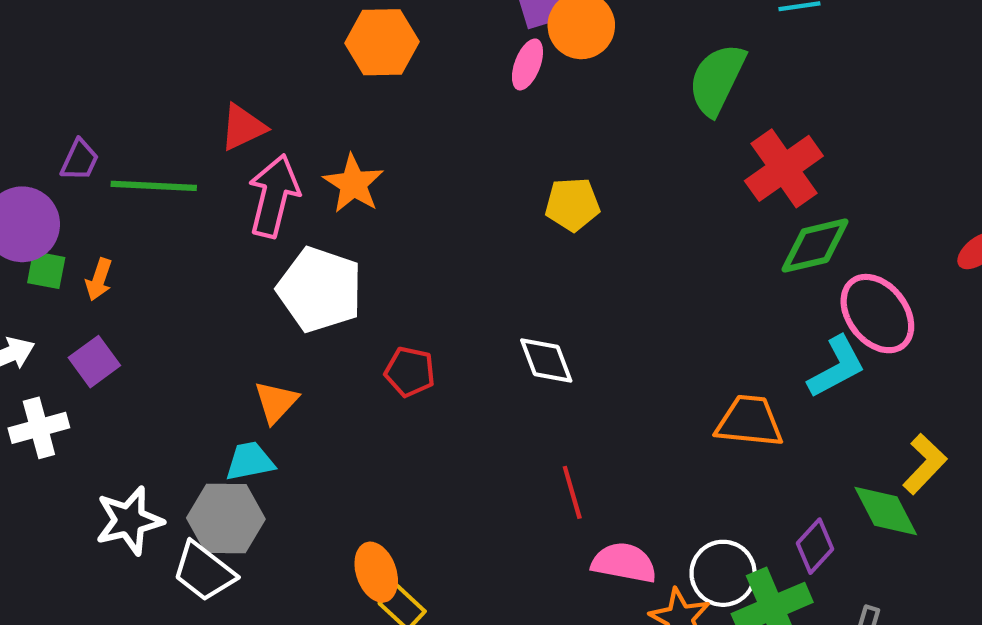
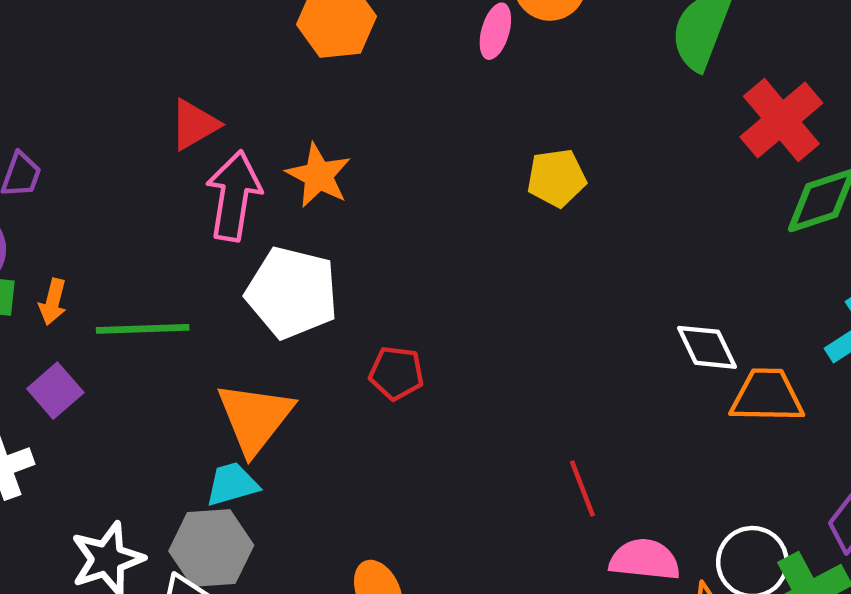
green line: (154, 186) -> (143, 329), moved
white diamond: (546, 360) -> (707, 347), moved
orange triangle: (276, 402) -> (255, 418), size x1.6

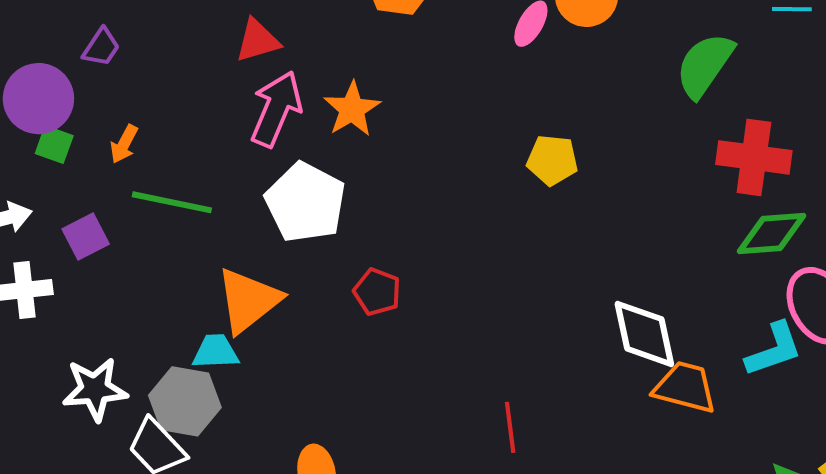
red cross: (781, 120) -> (754, 157), turned 34
orange arrow: (53, 302) -> (124, 144), moved
white diamond: (707, 347) -> (644, 334), size x1.4

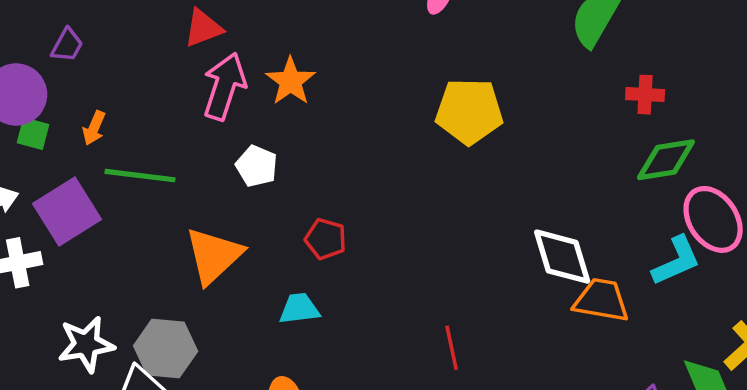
red cross: (754, 157) -> (645, 95), size x0.6
yellow pentagon: (552, 160) -> (469, 111), size x1.5
white pentagon: (305, 202) -> (257, 166), size x0.6
purple square: (86, 236) -> (67, 212), size x1.6
cyan trapezoid: (216, 352) -> (299, 309), moved

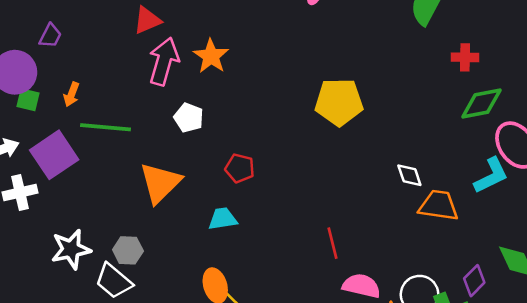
yellow pentagon: (469, 111) -> (339, 102), moved
white diamond: (562, 257) -> (409, 175), size x0.6
gray hexagon: (166, 348) -> (128, 250), size x0.7

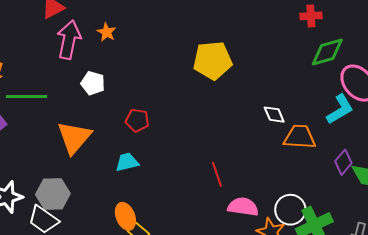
orange star: (211, 56) -> (107, 32), size x0.7
gray hexagon: (128, 250) -> (53, 194), size x1.4
purple diamond: (474, 281) -> (343, 162), moved

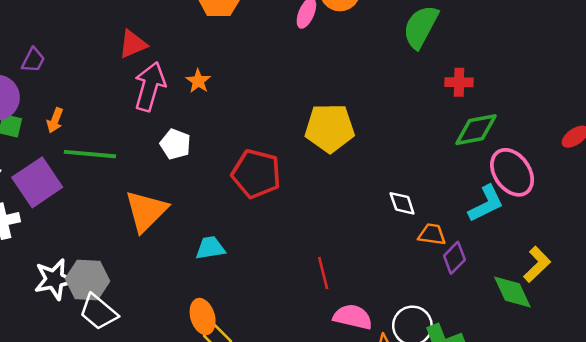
red pentagon: (137, 120) -> (256, 174), moved, size x1.6
orange trapezoid: (300, 137) -> (432, 234), size x0.7
purple diamond: (343, 162) -> (454, 258), moved
gray hexagon: (53, 194) -> (88, 280), moved

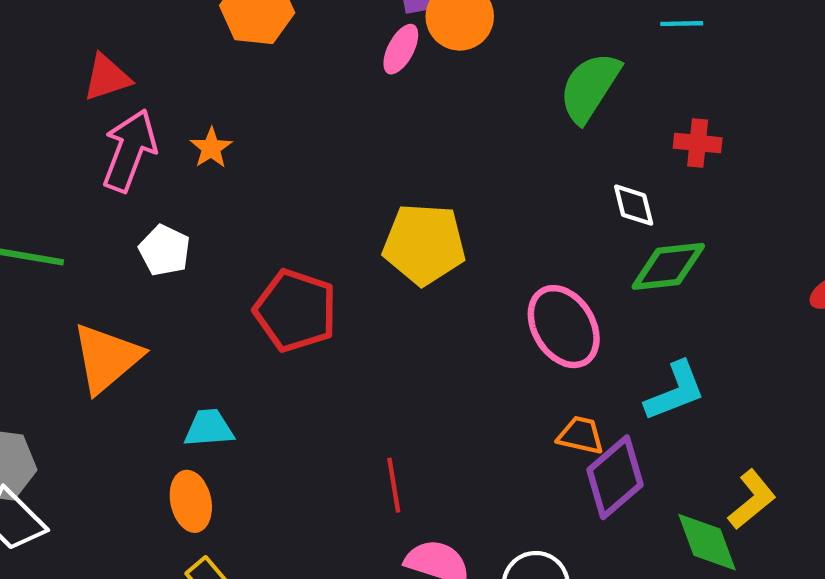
red cross: (459, 82) -> (698, 143), moved
pink ellipse: (512, 172) -> (564, 327), moved
white diamond: (402, 203) -> (634, 205), moved
purple diamond: (454, 258) -> (615, 477), size x1.5
orange ellipse: (203, 317) -> (191, 501), moved

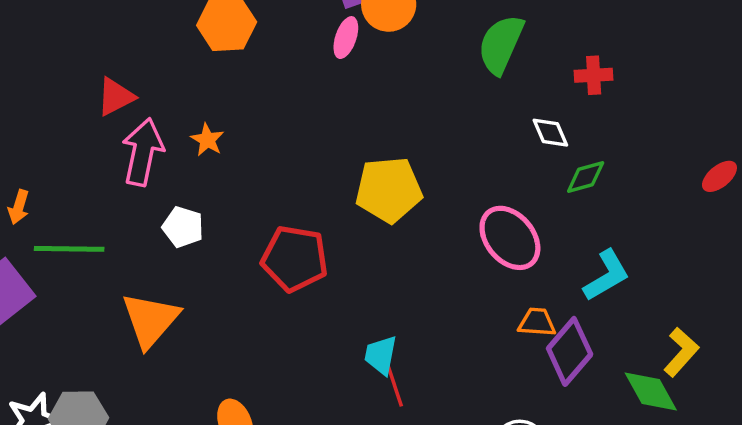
green diamond: (668, 266) -> (586, 177), size x0.7
cyan trapezoid: (209, 428) -> (381, 355), moved, turned -66

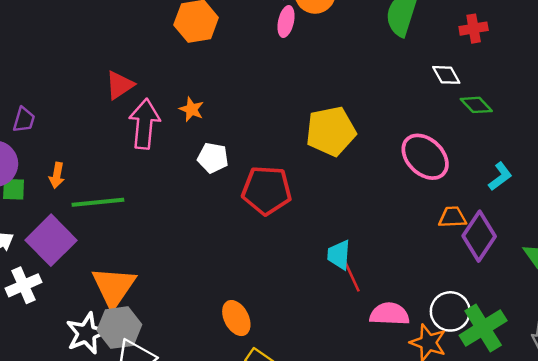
green diamond: (586, 177) -> (476, 105), turned 68
white pentagon: (183, 227) -> (213, 158), moved
cyan L-shape: (606, 275) -> (500, 176), size x0.7
orange triangle: (150, 320) -> (114, 287), moved

